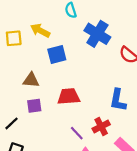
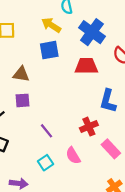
yellow arrow: (40, 31) -> (51, 25), moved
red trapezoid: (69, 97) -> (86, 66), moved
purple line: (77, 133) -> (47, 131), moved

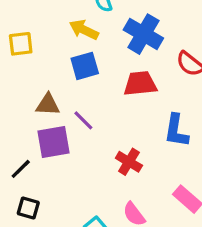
purple square: (23, 100) -> (54, 142), size x1.5
red cross: (89, 127) -> (129, 162), moved, turned -30
purple line: (47, 131) -> (83, 120), moved

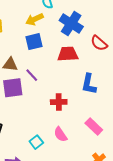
yellow arrow: (84, 30) -> (35, 19), turned -54
red cross: (129, 162) -> (59, 102), turned -35

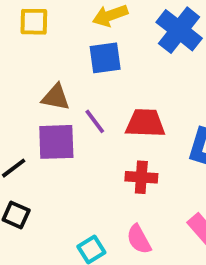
red trapezoid: (68, 54) -> (145, 123), moved

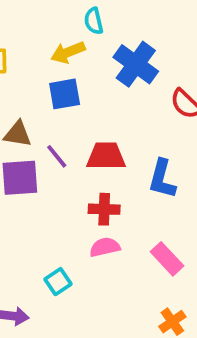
pink semicircle: (139, 239) -> (105, 247), moved, turned 108

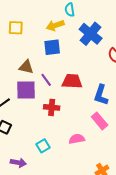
red cross: (104, 209) -> (52, 107), moved
pink semicircle: (105, 247) -> (77, 139), moved
pink rectangle: (167, 259) -> (100, 121), moved

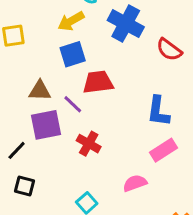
red trapezoid: (72, 81) -> (98, 82), moved
red cross: (52, 107) -> (89, 144), turned 35
pink rectangle: (100, 121) -> (163, 150), turned -72

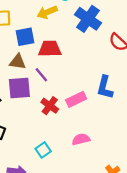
blue square: (73, 54) -> (25, 37), moved
red trapezoid: (98, 82) -> (50, 49), moved
pink rectangle: (163, 150) -> (76, 99), moved

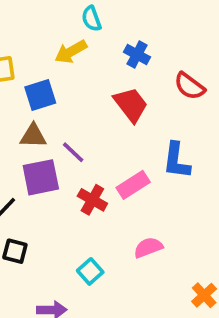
blue cross: (88, 19) -> (137, 55), size x0.6
red trapezoid: (50, 49) -> (131, 105), moved, turned 60

